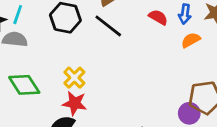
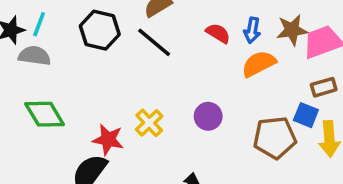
orange semicircle: (191, 40) -> (259, 64), size x1.4
yellow cross: (74, 78) -> (149, 123), moved
purple circle: (189, 113) -> (208, 116), moved

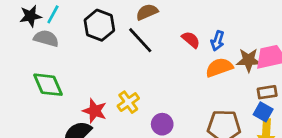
brown star: (292, 30) -> (249, 60), moved
blue square: (306, 115) -> (263, 112), moved
purple circle: (208, 116) -> (162, 124), moved

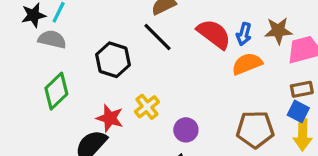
black hexagon: (99, 25) -> (113, 60), moved
red semicircle: (191, 40) -> (214, 34), size x1.6
brown star: (249, 60) -> (278, 31), moved
green diamond: (48, 85) -> (56, 91), turned 72

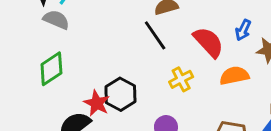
blue arrow: (244, 34) -> (243, 30), moved
black hexagon: (113, 60) -> (120, 94), moved
yellow cross: (147, 107) -> (181, 79), moved

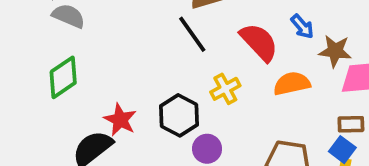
blue arrow: (243, 30) -> (302, 26), turned -66
black hexagon: (120, 94) -> (179, 115), moved

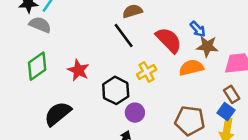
brown star: (335, 51) -> (207, 46), moved
red star: (120, 120) -> (78, 70), moved
brown rectangle: (351, 124) -> (232, 94), turned 60

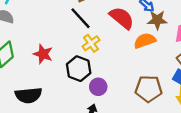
yellow cross: (147, 72) -> (91, 43), moved
black semicircle: (58, 114) -> (28, 95), turned -140

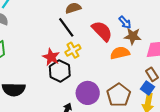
red star: (43, 54) -> (51, 57), moved
purple circle: (98, 87) -> (88, 93), moved, size x1.5
brown pentagon: (149, 89) -> (119, 95), turned 30

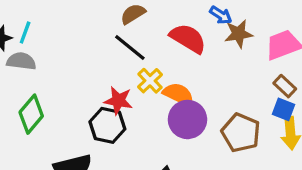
orange semicircle: (120, 53) -> (179, 94), moved, turned 54
black hexagon: (60, 71) -> (107, 125), moved
purple circle: (88, 93) -> (187, 119), moved

